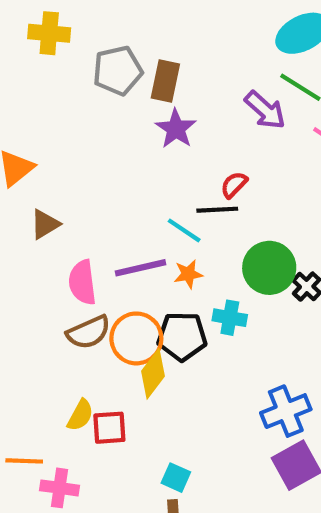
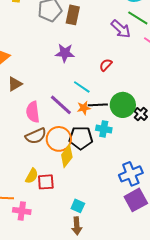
purple star: (176, 129) -> (65, 53), moved, turned -30
black line: (217, 210) -> (98, 105), moved
purple line: (141, 268) -> (61, 105), turned 55

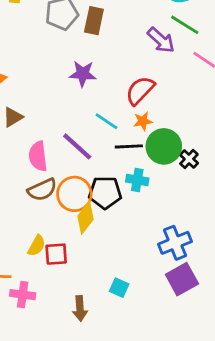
red semicircle: (106, 65) -> (140, 90), size x1.6
orange star: (84, 108) -> (143, 121), moved
cyan square: (78, 206) -> (119, 288), moved
brown arrow: (77, 226) -> (80, 309), moved

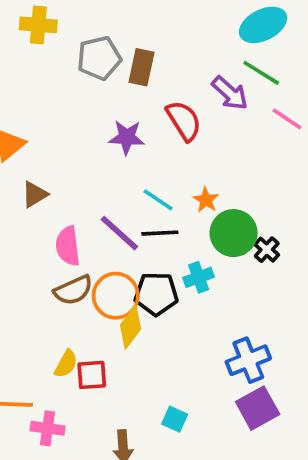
red semicircle: (140, 90) -> (184, 121), moved, turned 104
orange star: (143, 121) -> (206, 200), turned -30
black line: (129, 146) -> (160, 233), moved
cyan cross: (137, 180) -> (199, 277), turned -30

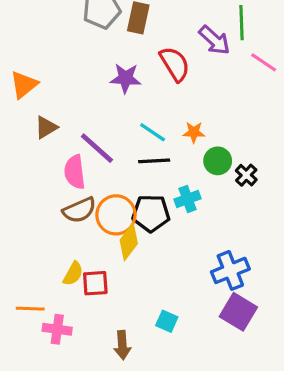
green line: (261, 73) -> (241, 23), turned 56
orange star: (206, 200) -> (194, 132), turned -30
purple line: (119, 233) -> (97, 148), moved
green circle: (234, 233) -> (218, 161), size x0.7
purple square: (258, 408) -> (238, 312), turned -30

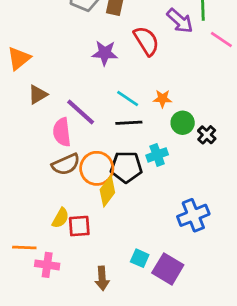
purple square: (238, 312) -> (168, 269), moved

